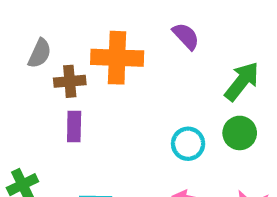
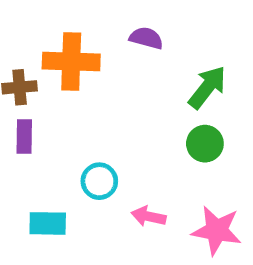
purple semicircle: (186, 36) -> (146, 38), turned -32
cyan circle: (188, 144) -> (99, 181), moved

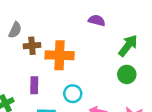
orange cross: (71, 62) -> (60, 55), moved
purple rectangle: (24, 137) -> (34, 85), moved

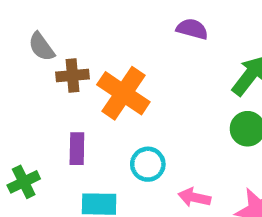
gray semicircle: (15, 30) -> (41, 47), turned 119
orange cross: (60, 55) -> (123, 93), turned 32

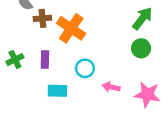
green cross: (24, 182) -> (15, 60), moved

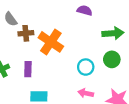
green arrow: (142, 18) -> (113, 33), turned 48
cyan circle: (85, 68) -> (86, 67), moved

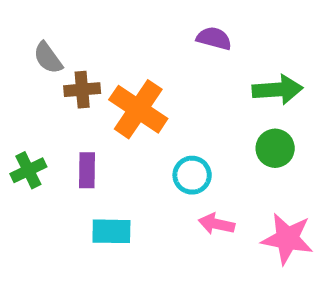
cyan circle: (86, 67) -> (192, 175), moved

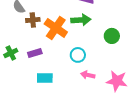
green arrow: (278, 90) -> (81, 20), moved
green circle: (275, 148) -> (112, 36), moved
purple rectangle: (87, 170) -> (35, 53), turned 72

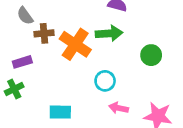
green cross: (11, 53) -> (14, 89), moved
purple rectangle: (35, 53) -> (22, 62), moved

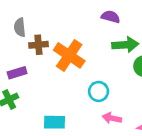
gray semicircle: (25, 16) -> (20, 27), turned 30
green arrow: (109, 33) -> (125, 45), moved

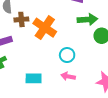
pink arrow: (112, 118) -> (68, 76), moved

